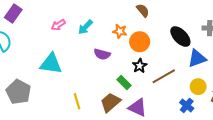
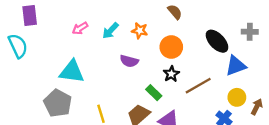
purple rectangle: (13, 14) -> (30, 15), turned -42
orange star: (120, 31) -> (140, 31), moved
gray pentagon: (19, 92) -> (58, 103), moved

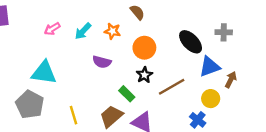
brown semicircle: (175, 12) -> (137, 12), moved
brown arrow: (257, 107) -> (231, 80), moved

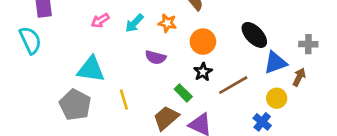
gray cross: (224, 32) -> (308, 44), moved
yellow line: (73, 115) -> (124, 100), moved

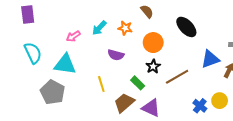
pink arrow: (100, 20) -> (73, 36), moved
black ellipse: (254, 35) -> (186, 27), moved
cyan semicircle: (30, 40) -> (33, 53), moved
yellow circle: (277, 98) -> (220, 101), moved
yellow line: (124, 100) -> (101, 84), moved

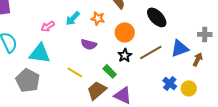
brown line: (177, 77) -> (151, 52), moved
yellow line: (101, 84) -> (75, 72), turned -42
blue cross: (200, 106) -> (170, 83), moved

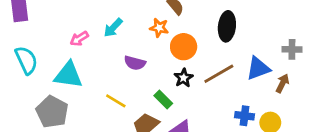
black ellipse: (157, 17) -> (227, 26), turned 50
orange star: (98, 18) -> (159, 28), moved
blue cross: (170, 83) -> (245, 116), turned -32

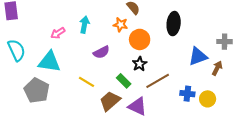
cyan arrow: (113, 28) -> (84, 25), turned 147
purple semicircle: (135, 63) -> (101, 52), turned -42
brown line: (219, 74) -> (158, 81), moved

